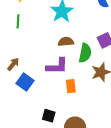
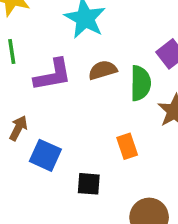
purple L-shape: (57, 66) -> (53, 75), moved
black square: (49, 116) -> (89, 184), moved

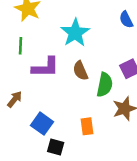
brown semicircle: (103, 70) -> (80, 71), turned -108
blue square: (45, 155) -> (42, 124), moved

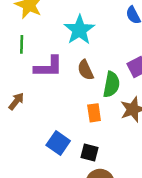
blue square: (42, 124) -> (58, 143), moved
orange rectangle: (87, 126) -> (94, 113), moved
black square: (56, 147) -> (90, 152), moved

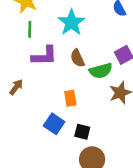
green line: (22, 44) -> (30, 29), moved
green semicircle: (111, 84) -> (101, 71), turned 65
orange rectangle: (94, 113) -> (70, 98), moved

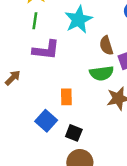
brown semicircle: (77, 58) -> (106, 45), moved

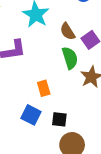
green semicircle: (102, 73) -> (70, 58), turned -85

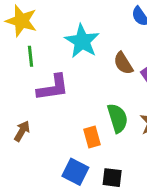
green semicircle: (70, 58) -> (118, 118), moved

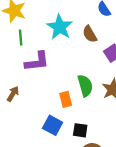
brown semicircle: (123, 63) -> (90, 34), moved

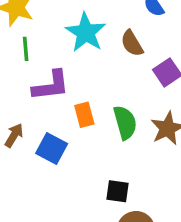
orange rectangle: (66, 99) -> (84, 115), moved
blue square: (53, 125) -> (52, 149), moved

